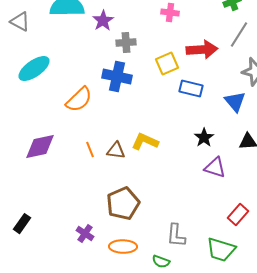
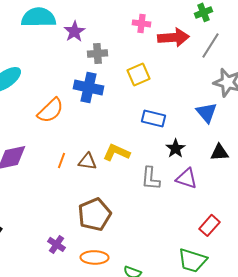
red arrow: (202, 50) -> (174, 37), moved
blue rectangle: (191, 89) -> (154, 118), moved
orange line: (90, 150) -> (62, 160), turned 42
gray L-shape: (176, 236) -> (150, 178), moved

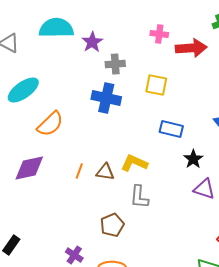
yellow square: (138, 74) -> (156, 85), turned 35
orange semicircle: (50, 110) -> (50, 124), moved
gray L-shape: (150, 178) -> (139, 197), moved
brown pentagon: (94, 214) -> (112, 225), size x0.7

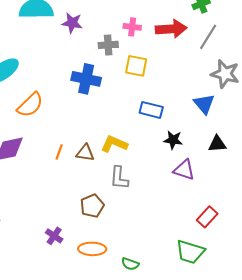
pink cross: (159, 34) -> (132, 27), moved
purple star: (92, 42) -> (72, 23), turned -30
gray cross: (115, 64) -> (108, 45), moved
black star: (193, 159) -> (173, 140), turned -30

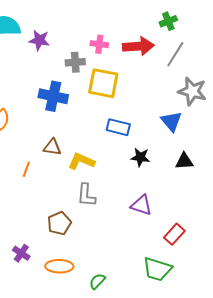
yellow square: (136, 66) -> (103, 83), size x1.4
brown triangle: (85, 153) -> (52, 147), moved
purple triangle: (184, 170) -> (141, 205), moved
green semicircle: (130, 264) -> (97, 281), turned 114

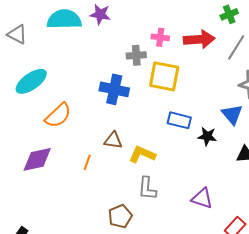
purple star: (39, 40) -> (100, 14), moved
black star: (140, 157) -> (207, 136), moved

